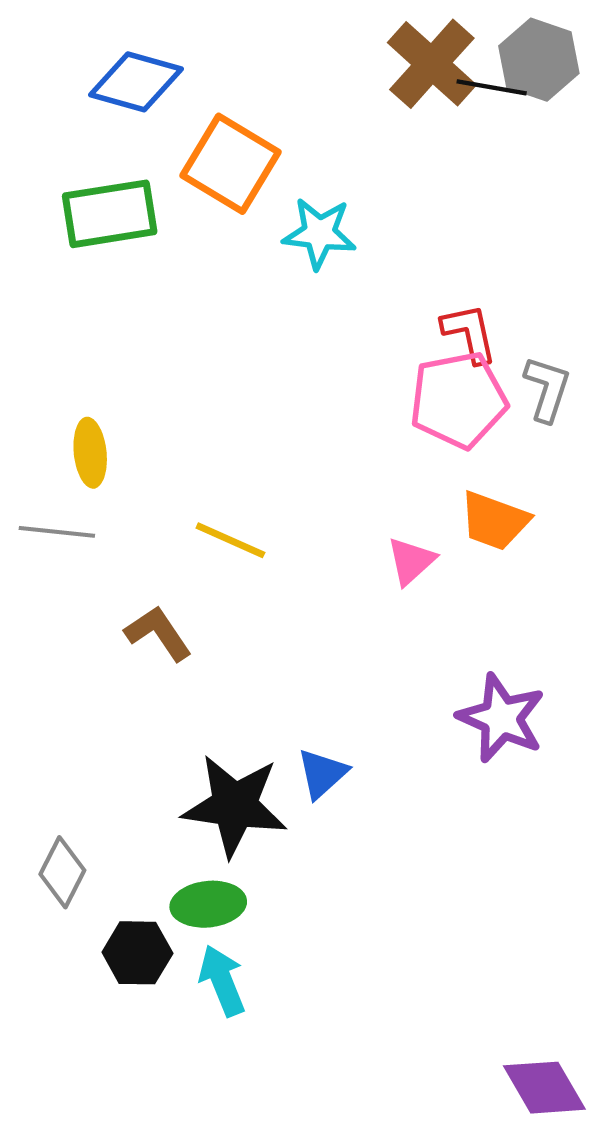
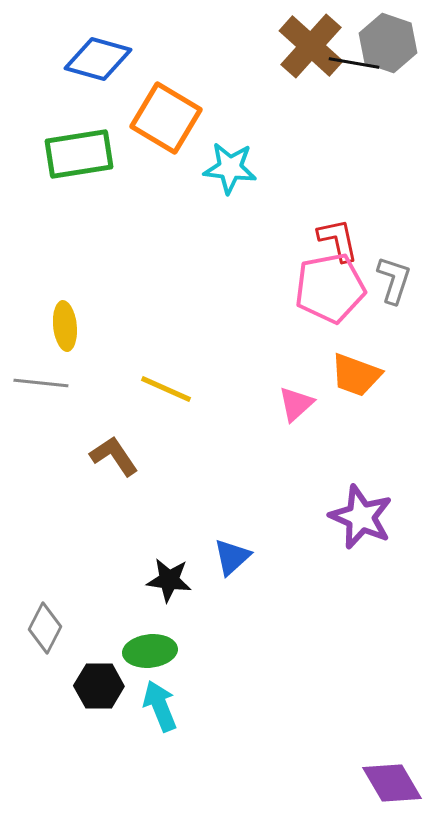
black star: (235, 806) -> (169, 580), size x0.6

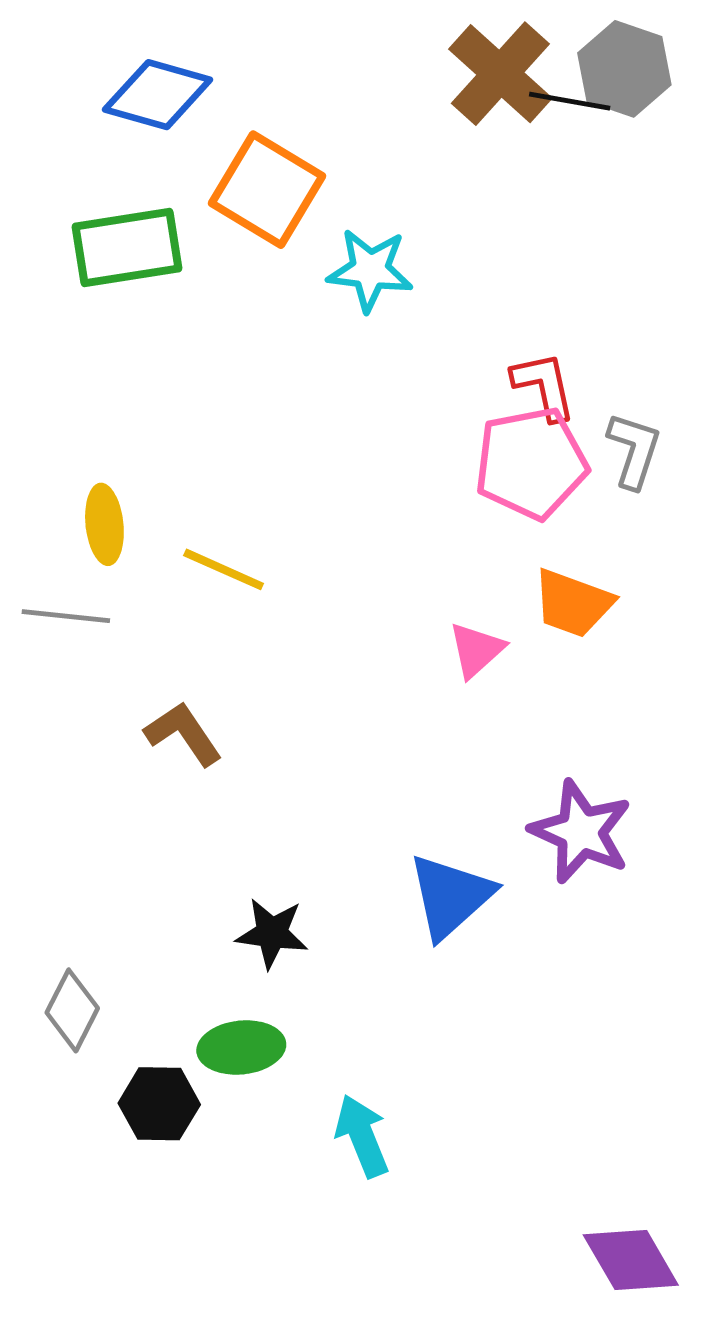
yellow line: (166, 389) -> (224, 569), moved
blue triangle: (232, 557) -> (451, 896), moved, size x1.5
cyan arrow: (160, 706) -> (362, 1136), moved

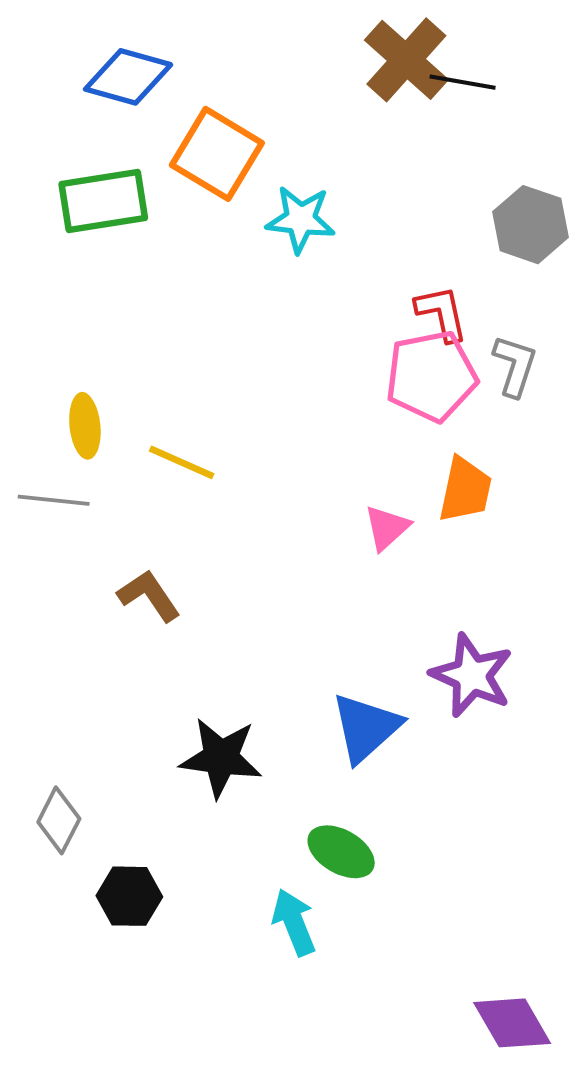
gray hexagon: (624, 69) -> (531, 225), moved
orange trapezoid: (573, 603) -> (465, 490), turned -98
black star: (272, 933) -> (221, 758), size x1.4
green ellipse: (241, 1047) -> (341, 852), moved, turned 36

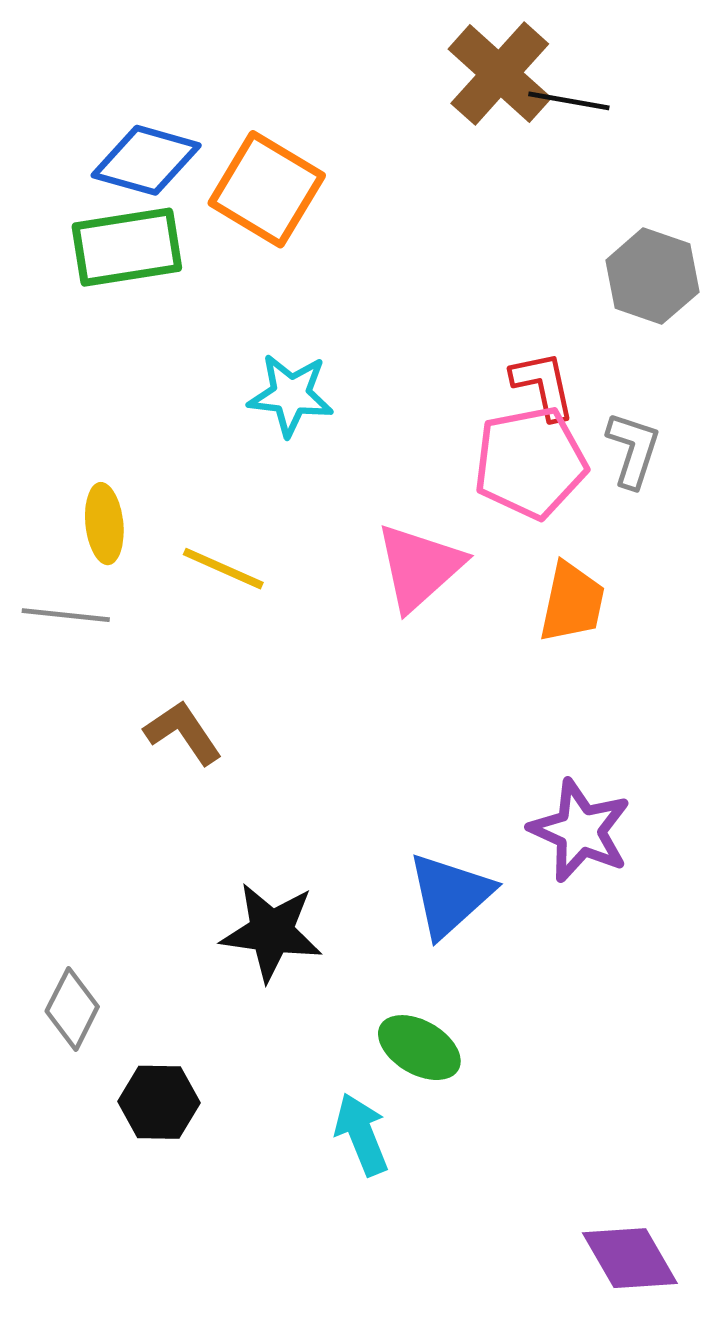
blue diamond: (128, 77) -> (146, 160), moved
cyan star: (301, 219) -> (291, 395), moved
pink triangle: (387, 528) -> (419, 567), moved, size x1.6

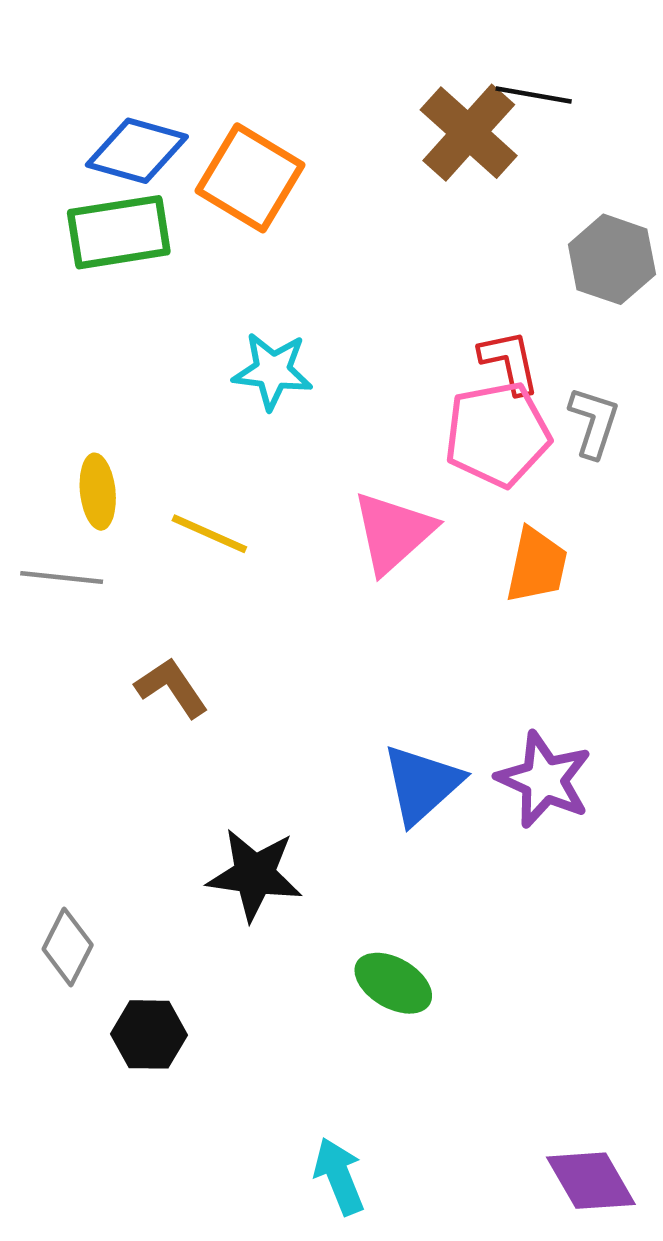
brown cross: (500, 74) -> (469, 133), moved
blue triangle: (450, 895) -> (422, 784), moved
cyan arrow: (362, 1134) -> (339, 1176), moved

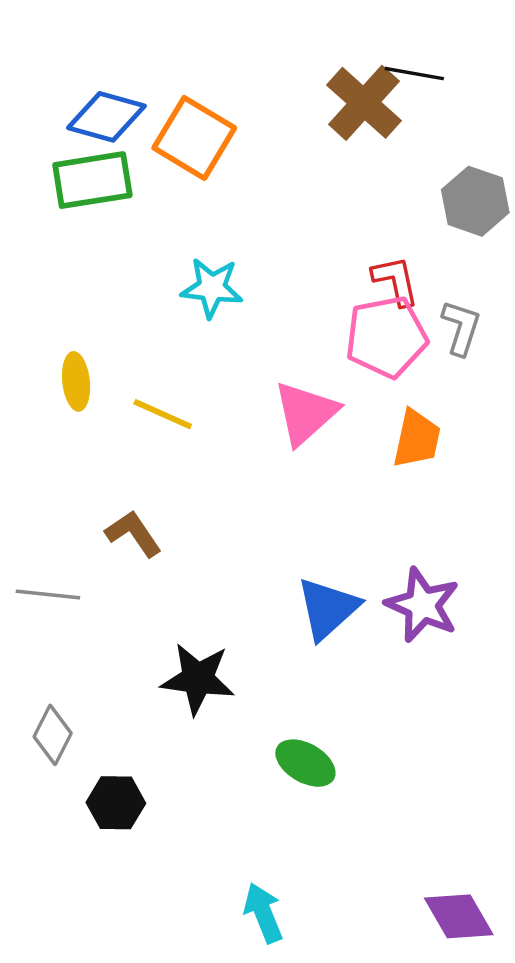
gray line: (62, 578) -> (48, 594), moved

